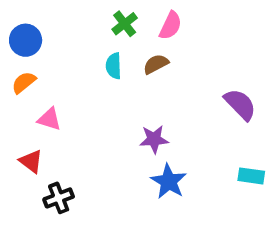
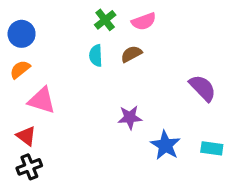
pink semicircle: (170, 26) -> (144, 21), turned 45
pink triangle: (49, 119) -> (42, 100), size x1.4
blue star: (169, 181) -> (165, 145), moved
black cross: (59, 198) -> (29, 167), moved

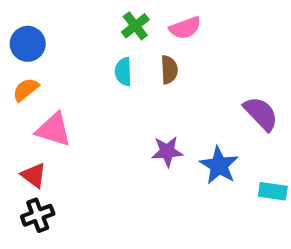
brown semicircle: (131, 54) -> (169, 70), turned 115
blue star: (165, 145) -> (219, 165), moved

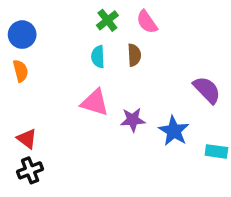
pink semicircle: (185, 28) -> (147, 22), turned 75
orange semicircle: (26, 90) -> (21, 71), turned 115
pink triangle: (54, 129) -> (95, 102), moved

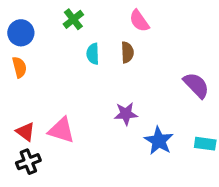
green cross: (107, 20) -> (73, 19), moved
pink triangle: (95, 102) -> (61, 130), moved
blue star: (174, 131) -> (159, 141), moved

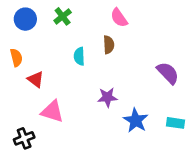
blue circle: (21, 33) -> (25, 19), moved
cyan semicircle: (93, 54) -> (79, 56), moved
red triangle: (25, 132) -> (36, 79), moved

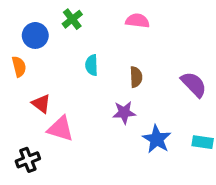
pink semicircle: (119, 18) -> (137, 21), turned 132
blue circle: (25, 19) -> (35, 35), moved
brown semicircle: (109, 45) -> (136, 77), moved
red triangle: (36, 79) -> (41, 104), moved

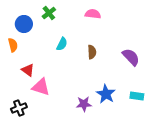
cyan semicircle: (92, 65) -> (62, 44), turned -152
purple star: (124, 112) -> (84, 104), moved

